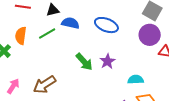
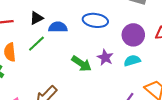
purple circle: (150, 35) -> (133, 35), moved
cyan semicircle: (136, 80) -> (132, 61), moved

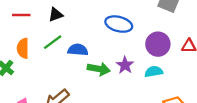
blue semicircle: (58, 27) -> (78, 50), moved
green arrow: (81, 64) -> (99, 69), turned -30

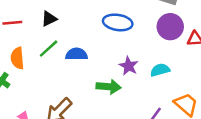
purple circle: (158, 44) -> (170, 27), moved
green arrow: (99, 69) -> (109, 87), moved

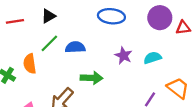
orange semicircle: (17, 58) -> (30, 64), moved
green arrow: (109, 87) -> (92, 78), moved

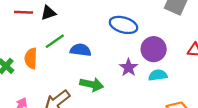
black triangle: (48, 16) -> (48, 13), moved
purple circle: (160, 18) -> (154, 49), moved

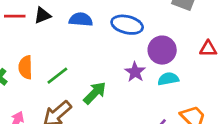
green line: (55, 41) -> (57, 76), moved
blue semicircle: (81, 50) -> (81, 19), moved
green arrow: (92, 84) -> (95, 93), turned -55

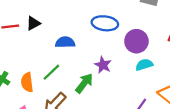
blue semicircle: (81, 19) -> (65, 42), moved
orange semicircle: (25, 67) -> (27, 82), moved
purple star: (135, 72) -> (103, 65), moved

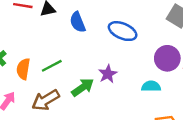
purple circle: (136, 41) -> (167, 58), moved
blue semicircle: (65, 42) -> (78, 22), moved, turned -126

